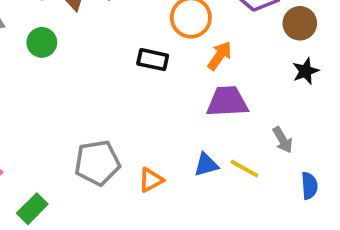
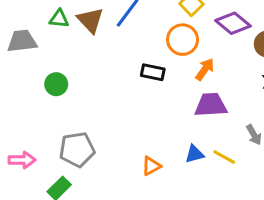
green circle: (42, 42) -> (56, 84), moved
gray pentagon: (97, 163) -> (77, 150), moved

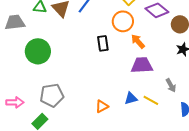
orange arrow: (205, 69) -> (138, 41), turned -77
black rectangle: (153, 72) -> (103, 43), turned 70
green circle: (56, 84) -> (38, 51), size x1.6

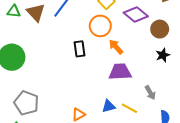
gray pentagon: (52, 95) -> (26, 103), turned 30

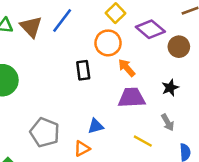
black star: (163, 55) -> (170, 88), moved
gray pentagon: (26, 103) -> (45, 132), moved
blue triangle: (109, 106) -> (96, 126), moved

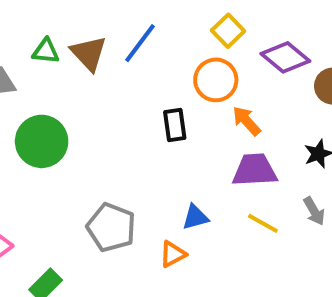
yellow line: (143, 141) -> (263, 223), moved

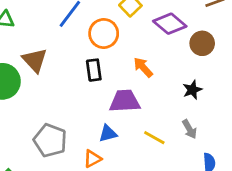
brown triangle: (89, 53) -> (35, 60), moved
orange circle: (216, 80) -> (104, 33), moved
purple trapezoid: (255, 170) -> (125, 101), moved

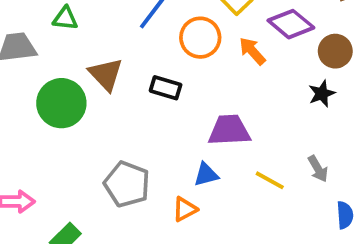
orange arrow: (143, 67) -> (252, 51), moved
black rectangle: (94, 70) -> (166, 88), moved, turned -65
black star: (192, 90) -> (322, 94), moved

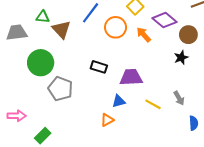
brown triangle: (106, 74) -> (61, 29), moved
black rectangle: (166, 88) -> (99, 67), moved
gray pentagon: (127, 184) -> (60, 89), moved

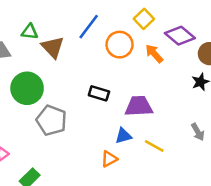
yellow line: (153, 104) -> (154, 146), moved

